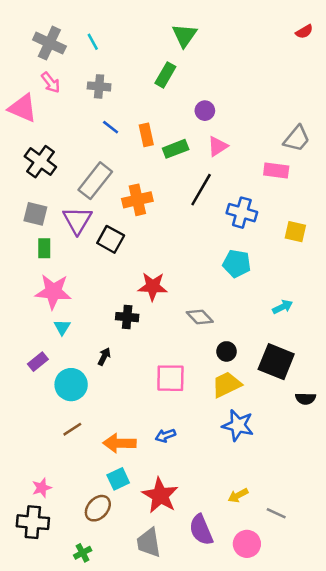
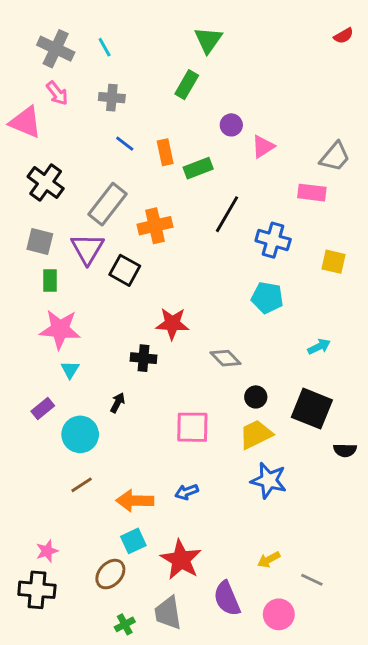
pink triangle: (218, 146) -> (263, 147), moved
green cross: (83, 553) -> (125, 624), moved

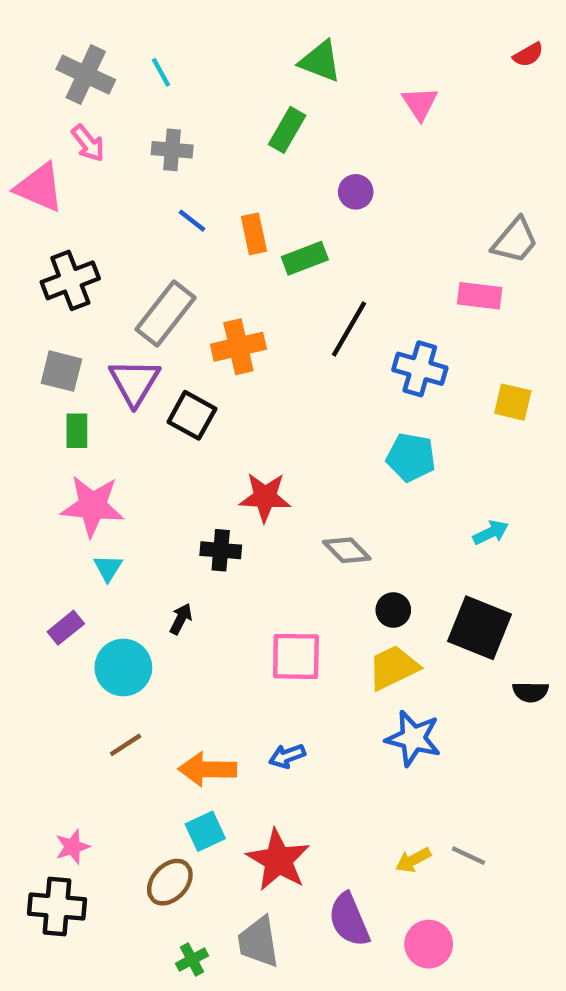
green triangle: (208, 40) -> (320, 61), turned -44
pink triangle: (263, 147) -> (420, 103), moved, turned -30
black cross: (46, 183) -> (70, 280), turned 33
gray line: (312, 580) -> (469, 856), moved

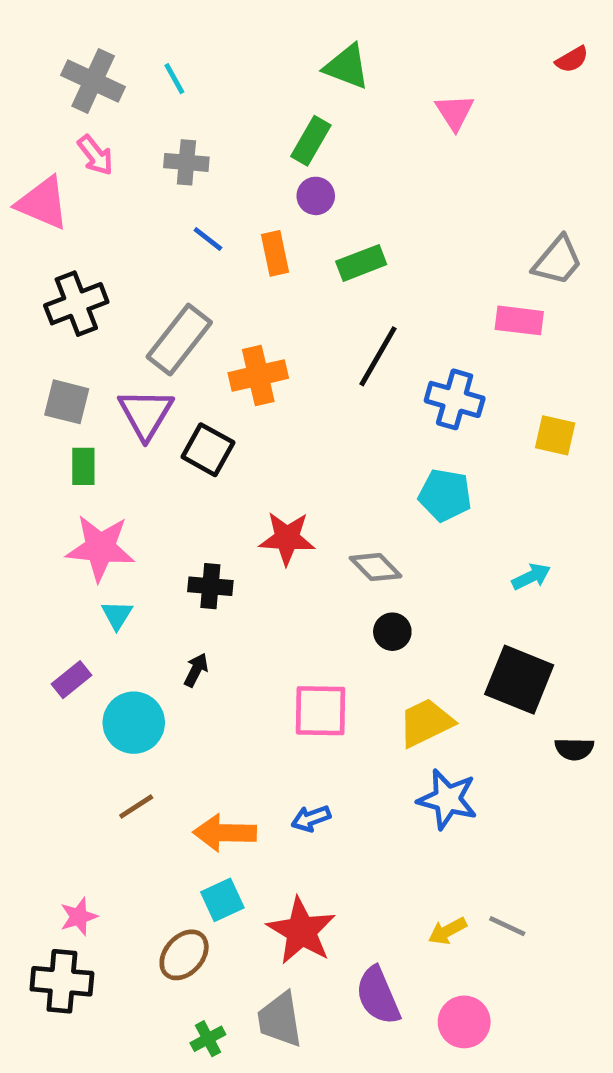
purple circle: (356, 192) -> (316, 196), moved
green rectangle: (305, 258) -> (361, 263), moved
black cross: (221, 550) -> (210, 586), moved
gray diamond: (347, 550) -> (376, 567), moved
black circle: (393, 610) -> (392, 632), moved

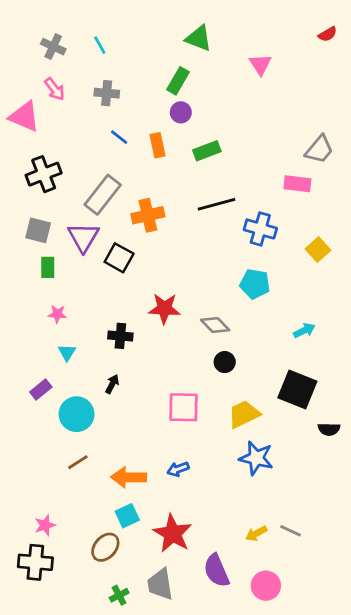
gray cross: (93, 81) -> (53, 47), size x0.7
black line: (378, 356) -> (216, 204), turned 45
yellow square: (555, 435) -> (318, 250), turned 35
pink star: (100, 548) -> (57, 314), size x0.5

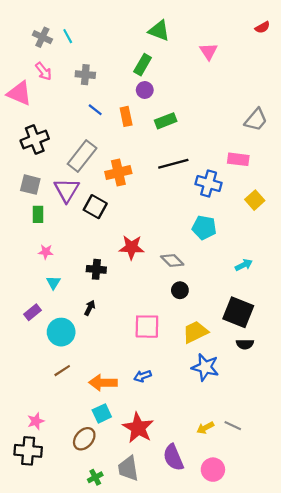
cyan line: (100, 45) -> (68, 36), moved
pink rectangle: (297, 184) -> (238, 159), moved
black semicircle: (329, 429) -> (245, 344), moved

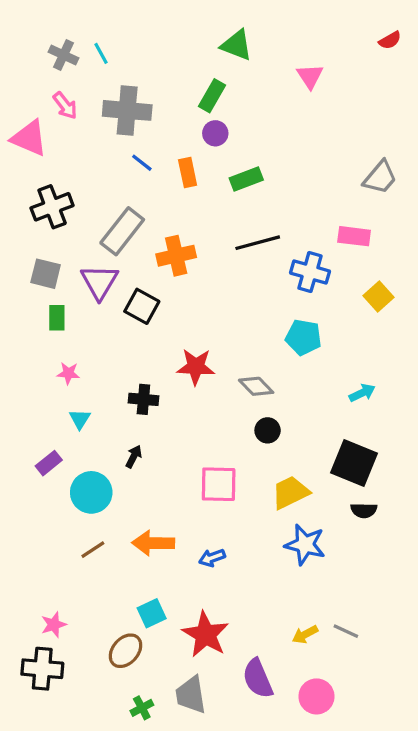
gray cross: (85, 75) -> (127, 110), size x1.6
orange arrow: (103, 383) -> (153, 543), moved

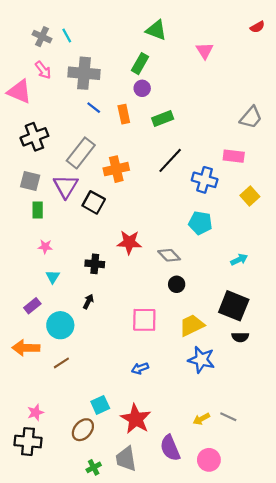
black line: (258, 243) -> (170, 160), turned -32
orange arrow: (153, 543) -> (26, 348), moved

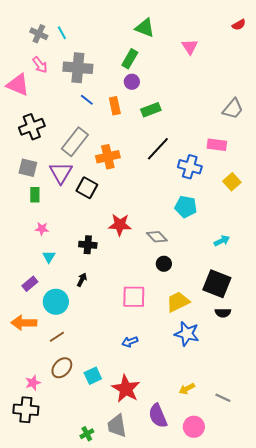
gray line: (228, 417) -> (223, 398), moved
brown ellipse: (83, 430) -> (62, 368), moved

